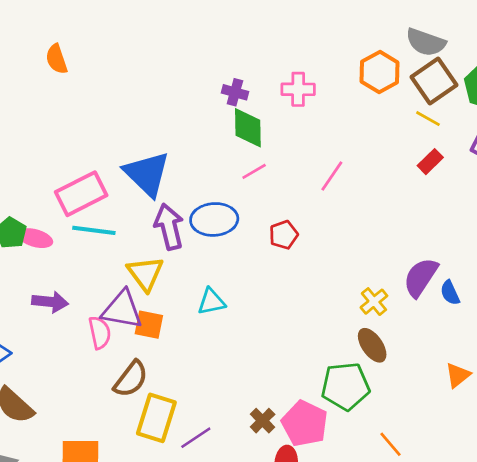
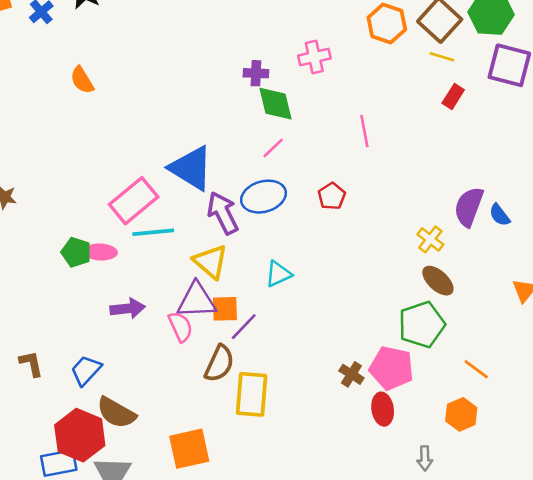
pink line: (254, 171) -> (273, 148), moved
pink line: (332, 176) -> (364, 131), turned -32
purple line: (196, 438) -> (244, 327), moved

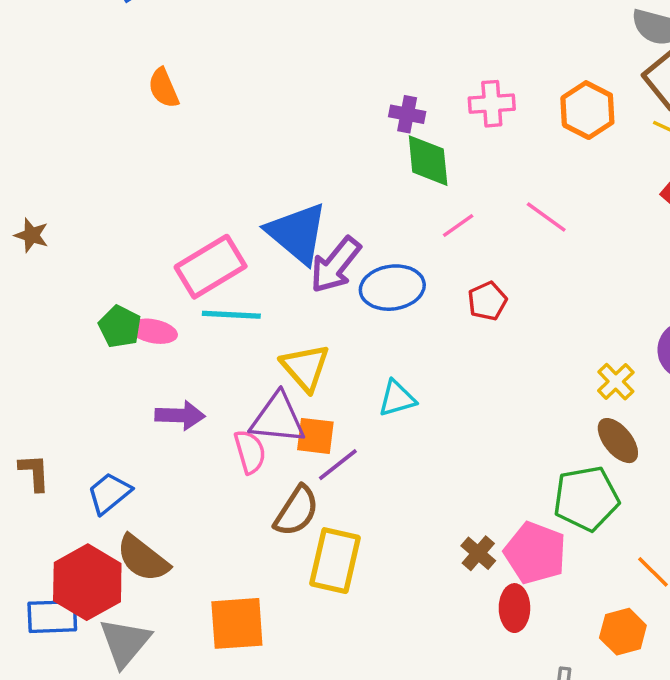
orange hexagon: (387, 24) -> (587, 110), moved
pink line: (364, 131) -> (546, 217), turned -52
pink line: (273, 148) -> (458, 226), moved
purple arrow: (223, 213) -> (335, 265), moved, turned -123

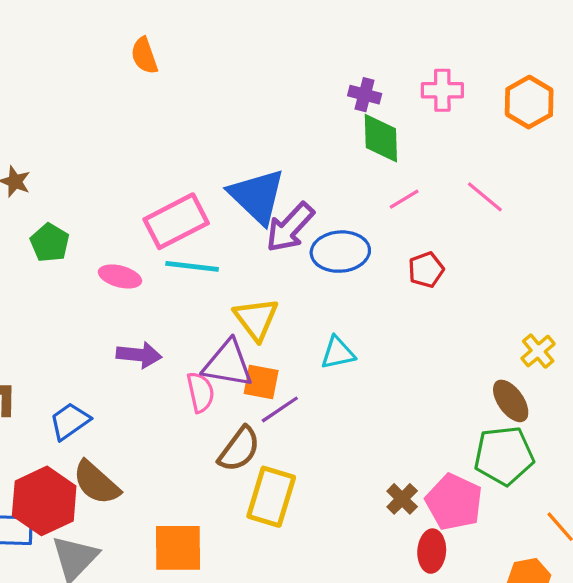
green pentagon: (120, 327) -> (50, 243), moved
brown ellipse: (618, 441) -> (511, 401), moved

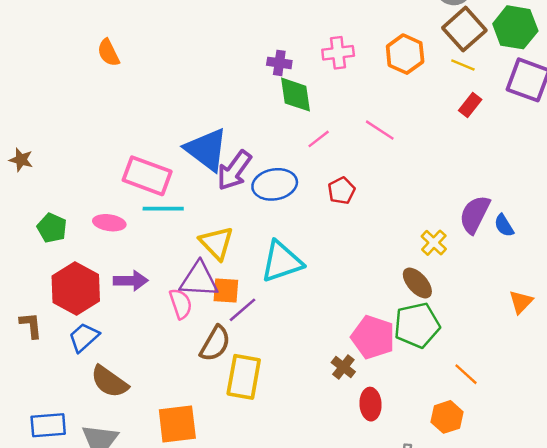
pink rectangle: (176, 221) -> (147, 176), turned 54
green pentagon: (50, 243) -> (52, 228), moved
cyan triangle: (338, 353) -> (282, 262), size x1.6
red hexagon: (44, 501) -> (76, 288), moved
pink pentagon: (454, 502) -> (373, 337), moved

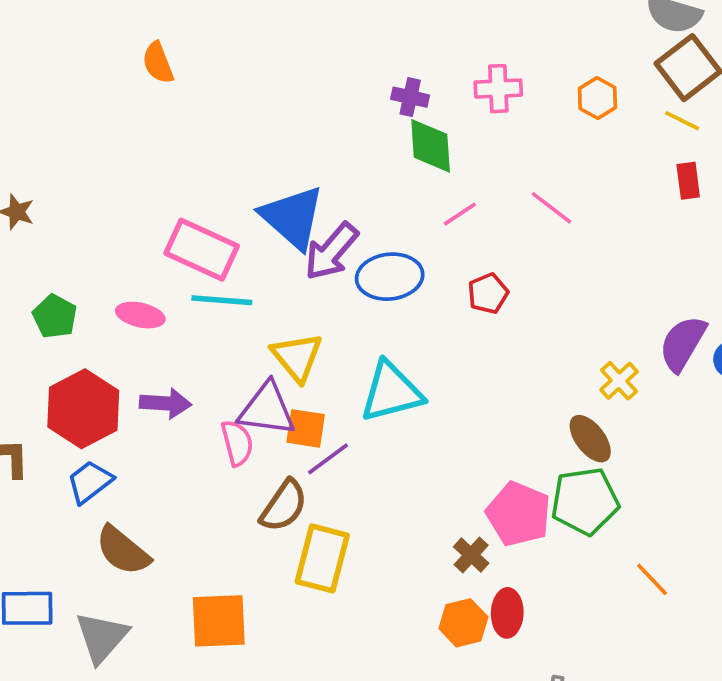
orange hexagon: (405, 54) -> (597, 98), size x0.7
red rectangle: (470, 105) -> (688, 181), turned -50
orange hexagon: (447, 417) -> (463, 623), moved

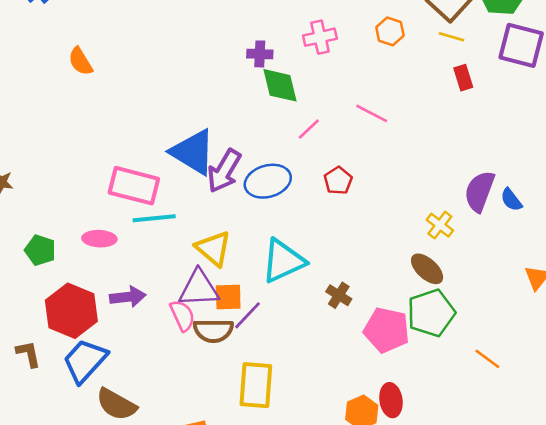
blue trapezoid: (90, 482) -> (85, 361), size x1.4
brown semicircle: (284, 506) -> (213, 331), moved, turned 66
brown cross: (471, 555) -> (339, 295), moved

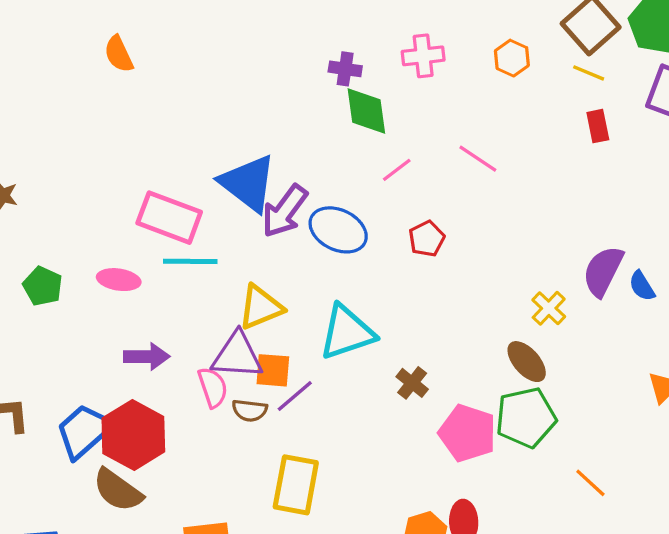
blue ellipse: (268, 181) -> (338, 230), turned 36
yellow triangle: (213, 248) -> (261, 307), turned 51
red hexagon: (71, 311) -> (133, 435), moved
brown semicircle: (213, 331) -> (250, 410), size x0.7

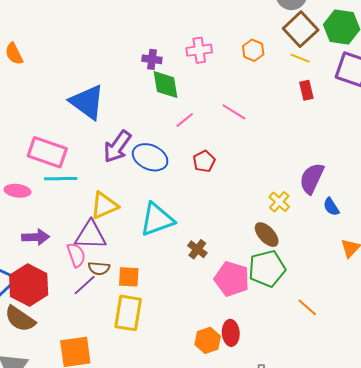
blue triangle: (248, 183) -> (87, 102), moved
blue semicircle: (642, 286) -> (331, 207), moved
orange square: (273, 370) -> (129, 277), moved
purple line: (295, 396) -> (85, 285), moved

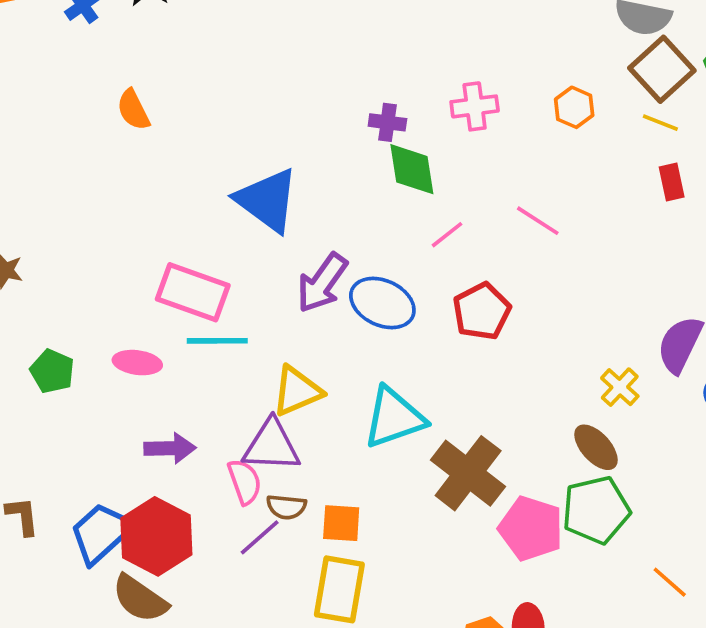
red pentagon: (204, 161) -> (482, 311), size x1.4
brown cross: (197, 249) -> (468, 473), size x2.0

